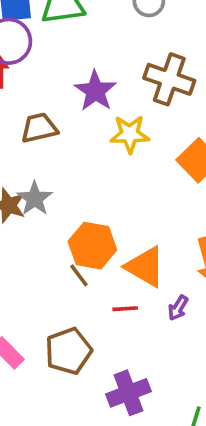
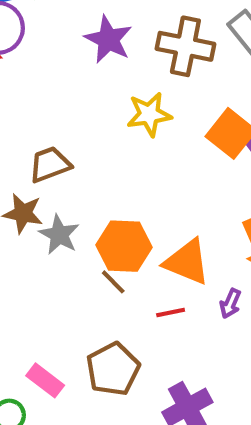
purple star: (95, 91) -> (108, 39), moved
brown trapezoid: (39, 128) -> (50, 164), moved
gray star: (35, 199) -> (59, 235), moved

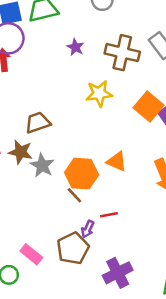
purple star: (108, 39) -> (75, 47), size x0.6
orange triangle: (187, 262) -> (117, 162), moved, size x0.7
purple arrow: (230, 304) -> (88, 229), moved

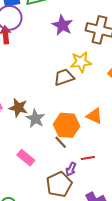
purple star: (75, 47) -> (62, 25), size x1.5
brown trapezoid: (38, 123) -> (64, 77), moved
pink rectangle: (31, 254) -> (26, 158), moved

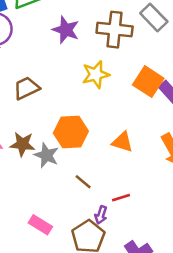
brown trapezoid: (64, 77) -> (26, 88), moved
orange hexagon: (66, 125) -> (71, 132), moved
pink rectangle: (26, 158) -> (40, 225), moved

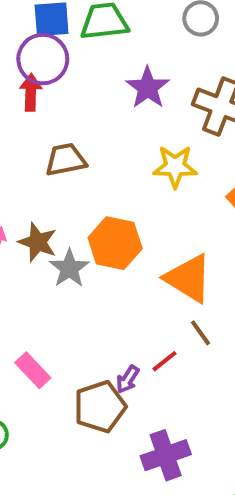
orange triangle: (122, 142) -> (189, 278), size x1.5
brown line: (83, 182) -> (200, 333), moved
red line: (121, 198) -> (164, 361), turned -36

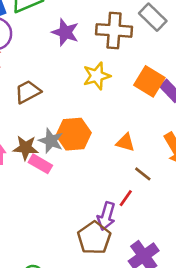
gray star: (69, 268) -> (51, 141), moved
orange triangle: (189, 278) -> (125, 142), size x0.6
pink rectangle: (33, 370) -> (40, 164), moved
purple arrow: (128, 379) -> (106, 216), size x1.5

